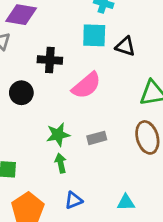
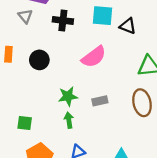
black cross: (50, 60) -> (63, 20), moved

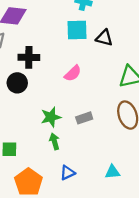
black cross: (63, 20) -> (29, 57), moved
pink semicircle: (94, 57) -> (73, 73), size x0.7

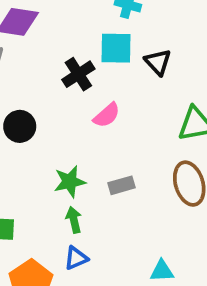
black triangle: (104, 38) -> (158, 62), turned 30
black cross: (29, 57) -> (78, 74), moved, turned -36
blue triangle: (67, 173) -> (76, 258), moved

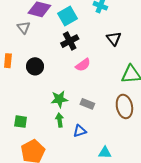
cyan square: (116, 48) -> (67, 16), moved, turned -36
gray rectangle: (121, 185) -> (87, 104), turned 32
blue triangle: (76, 258) -> (80, 131), moved

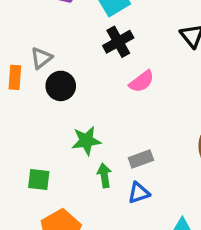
gray triangle: (24, 28) -> (41, 58), moved, turned 32
green star: (59, 99) -> (86, 141), moved
gray rectangle: (87, 104) -> (141, 159), moved, turned -40

